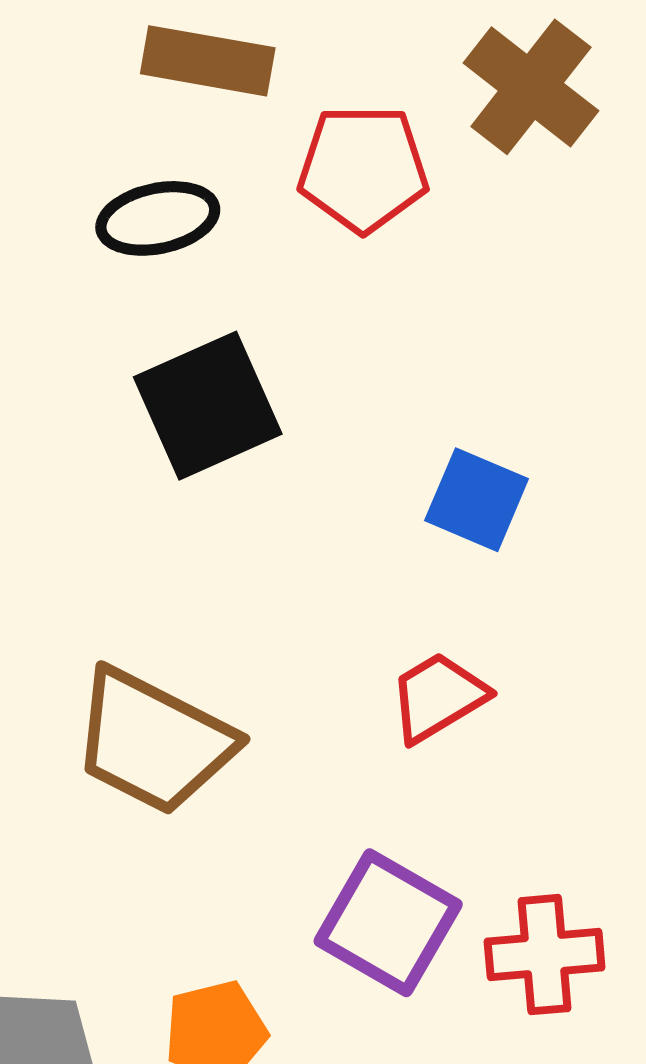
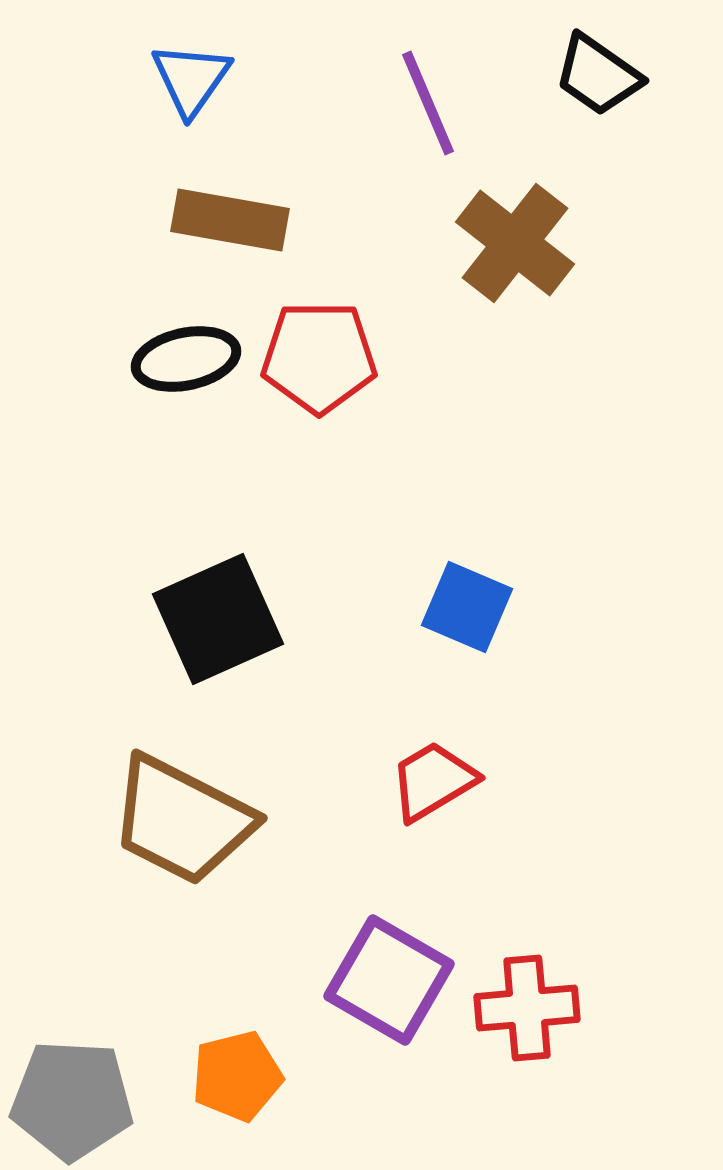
red pentagon: (363, 169) -> (319, 357), moved
black square: (208, 406) -> (218, 619), moved

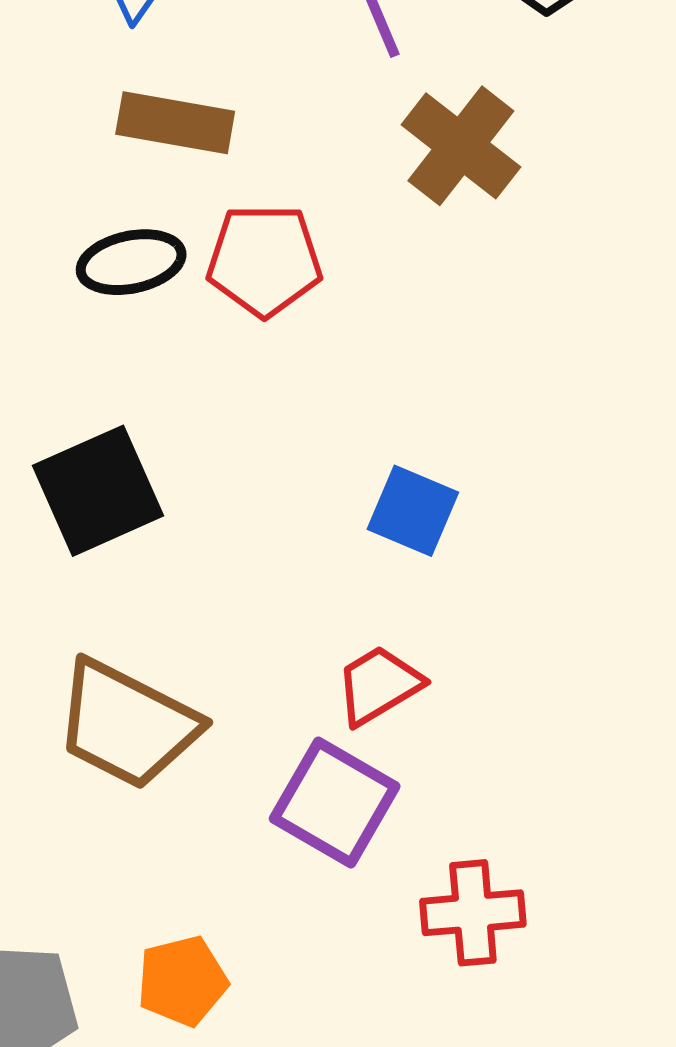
black square: (218, 619) -> (98, 491), moved
purple square: (389, 980) -> (335, 802), moved

